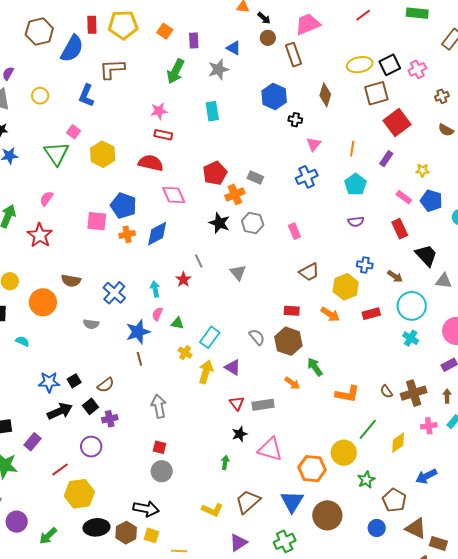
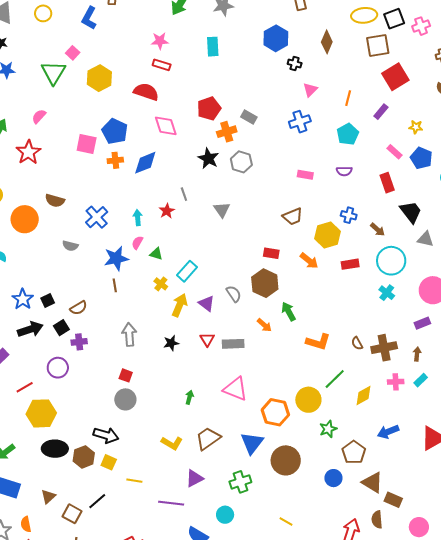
pink rectangle: (294, 231) -> (305, 175), moved, turned -63
gray semicircle: (257, 337) -> (234, 294), moved
blue star: (49, 382) -> (23, 299), turned 30
black star: (240, 434) -> (171, 343), moved

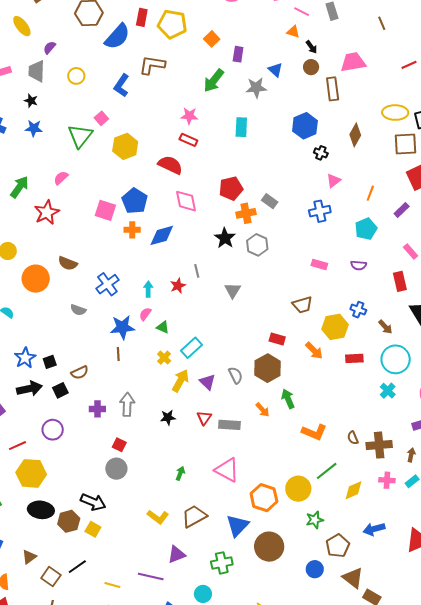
purple cross: (79, 342) -> (97, 409), moved
yellow line: (134, 481) -> (112, 585), moved

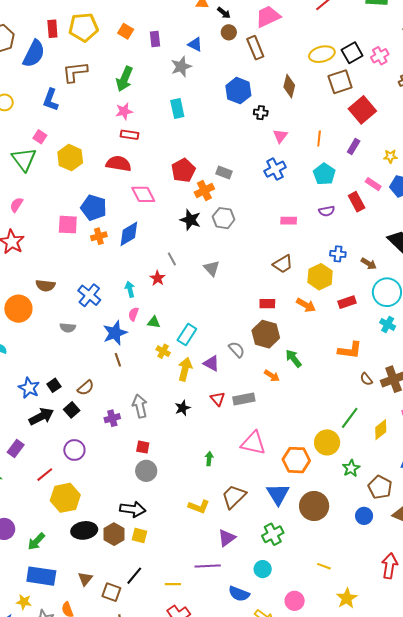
green arrow: (214, 81) -> (124, 79), moved
red rectangle: (400, 281) -> (357, 202), moved
orange L-shape: (314, 432) -> (350, 350), moved

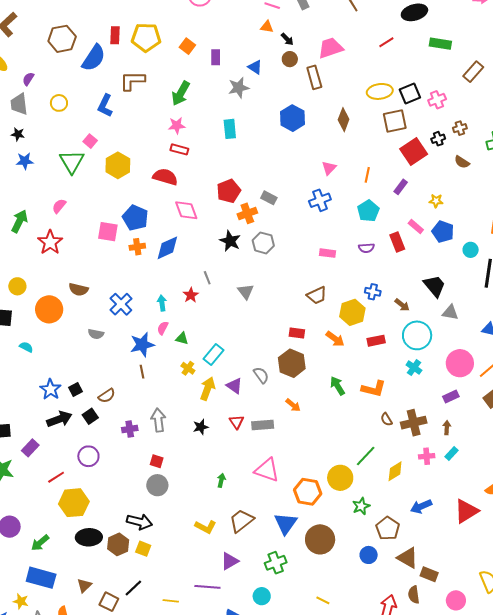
black cross: (261, 113) -> (438, 139), moved, turned -32
green arrow: (294, 358) -> (337, 386), moved

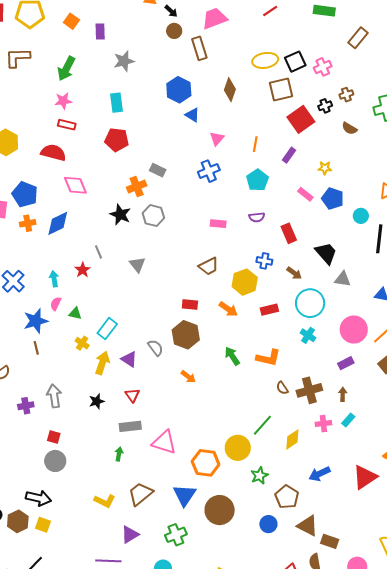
blue triangle: (255, 67) -> (192, 115), moved
red pentagon: (229, 191) -> (117, 140), moved, turned 30
red rectangle: (397, 242) -> (289, 233), moved
gray rectangle: (263, 425) -> (130, 426), moved

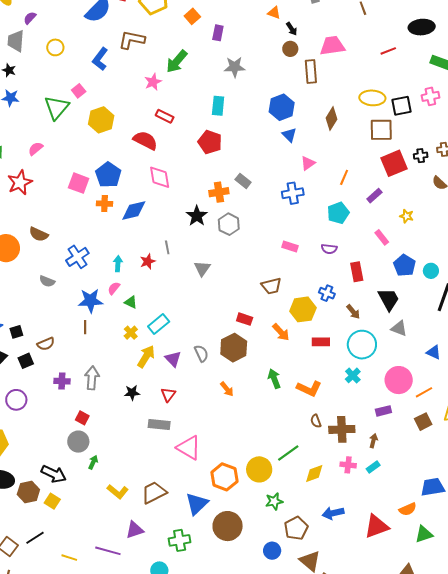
pink cross: (323, 67) -> (430, 96), moved
pink star: (63, 101) -> (153, 82), moved, turned -30
blue pentagon: (333, 199) -> (404, 265), moved
green arrow: (119, 454) -> (93, 462), moved

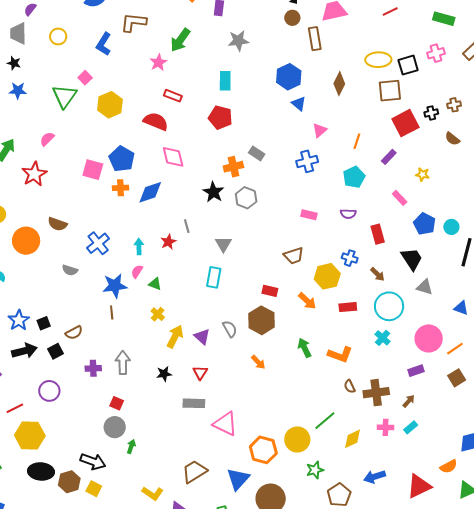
cyan rectangle: (159, 324) -> (214, 277), moved, turned -35
brown arrow: (373, 441) -> (409, 401), turned 32
yellow L-shape: (118, 492) -> (153, 493), moved

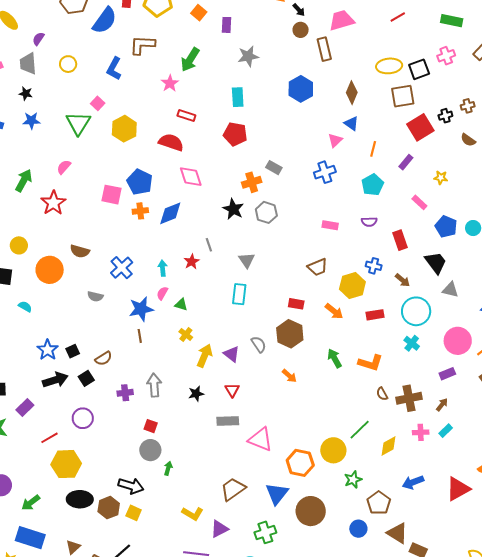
blue triangle: (299, 104) -> (351, 124), moved

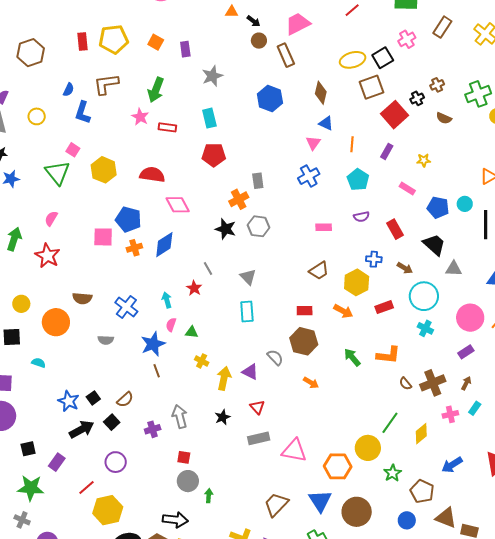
blue semicircle: (105, 20) -> (69, 90), moved, size x0.5
red rectangle: (186, 115) -> (167, 127), moved
gray rectangle: (274, 168) -> (258, 181), turned 63

